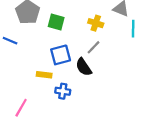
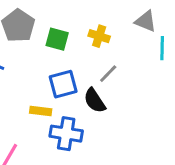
yellow cross: (96, 23) -> (99, 36), moved
blue cross: (63, 91) -> (66, 134), size x1.5

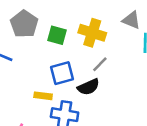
yellow cross: (99, 36) -> (92, 33), size x1.5
black semicircle: (95, 101) -> (88, 87), turned -80

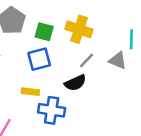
gray triangle: (131, 20) -> (118, 60), moved
blue square: (62, 73) -> (39, 59), moved

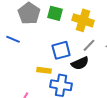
green square: (44, 32) -> (55, 13), moved
blue square: (39, 59) -> (61, 50), moved

